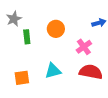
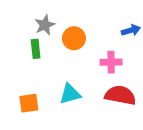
gray star: (14, 19) -> (45, 25), moved
pink cross: (84, 47) -> (111, 62), turned 35

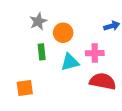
green rectangle: (36, 49) -> (42, 52), moved
cyan triangle: (70, 94) -> (70, 62), moved

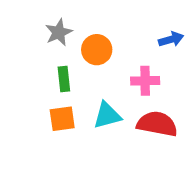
cyan triangle: (70, 62) -> (107, 115), moved
orange square: (25, 88) -> (62, 119), moved

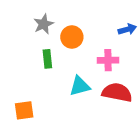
orange square: (62, 119) -> (24, 110), moved

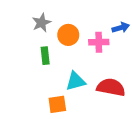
pink cross: (108, 60) -> (99, 42), moved
orange square: (24, 110) -> (57, 104), moved

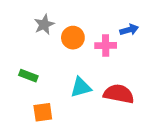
green rectangle: (45, 56) -> (28, 76), moved, turned -63
orange square: (57, 104) -> (43, 112), moved

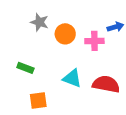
gray star: (44, 25) -> (39, 22), turned -30
cyan triangle: (81, 87) -> (72, 78), turned 36

